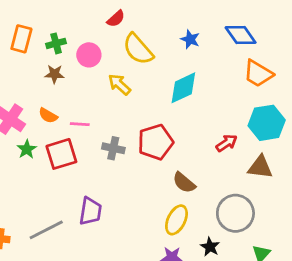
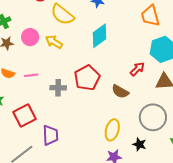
pink circle: (89, 55) -> (30, 37), moved
orange trapezoid: (258, 74) -> (150, 16), turned 55
red square: (61, 154) -> (25, 116), moved
brown semicircle: (184, 183) -> (120, 91), moved

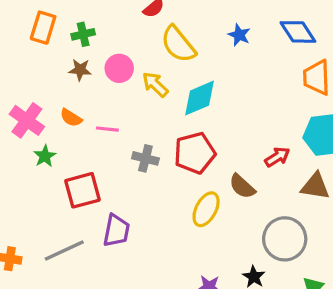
cyan diamond: (100, 36) -> (199, 98), moved
yellow ellipse: (112, 130) -> (206, 209), moved

